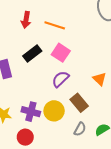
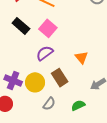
black rectangle: (32, 53) -> (21, 26), turned 72
gray semicircle: (80, 129) -> (49, 104), moved

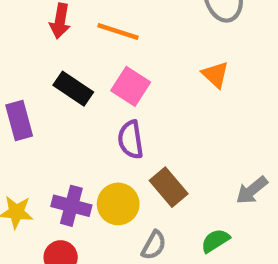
purple semicircle: (45, 53) -> (131, 140), turned -54
orange triangle: (81, 57) -> (215, 75), moved

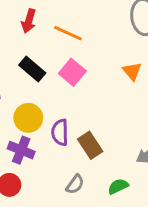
purple semicircle: (131, 140) -> (60, 132), moved
yellow circle: (118, 204) -> (28, 118), moved

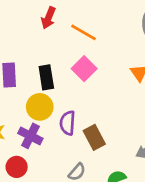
black rectangle: (32, 69) -> (46, 77), moved, turned 35

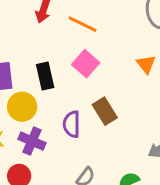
yellow circle: (40, 107) -> (22, 107), moved
brown rectangle: (94, 137) -> (105, 111), moved

